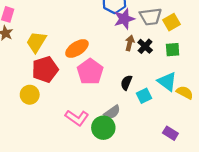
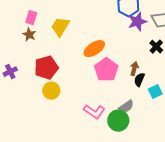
yellow trapezoid: (36, 42) -> (60, 27), moved
brown arrow: (130, 43) -> (134, 69), moved
red pentagon: (45, 69) -> (46, 68), moved

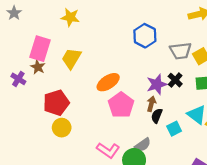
pink rectangle: (31, 18) -> (40, 49), size x1.6
purple star: (137, 22) -> (157, 84), moved
purple cross: (10, 72) -> (18, 79), moved, turned -32

